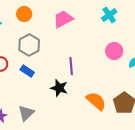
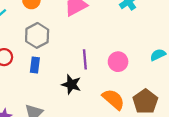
pink circle: (114, 51) -> (118, 62), moved
blue rectangle: (27, 71) -> (35, 65), turned 64

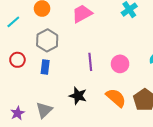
black star: (71, 84) -> (78, 96), moved

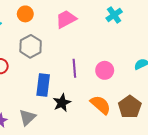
blue rectangle: (45, 67) -> (43, 85), moved, size x1.5
black star: (78, 96) -> (62, 103), turned 30

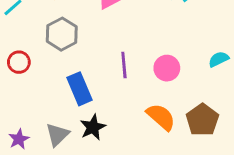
blue rectangle: (43, 85) -> (80, 89), turned -30
black star: (62, 103) -> (93, 127), moved

